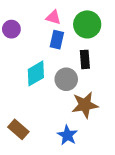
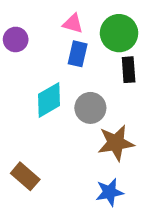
black rectangle: (85, 59) -> (129, 70), moved
blue star: (67, 135) -> (109, 192), moved, turned 30

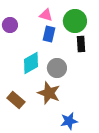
brown star: (116, 143) -> (49, 93), moved, turned 30
brown rectangle: (25, 176) -> (16, 100), moved

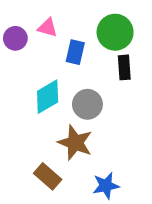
pink triangle: (46, 15) -> (48, 28), moved
brown rectangle: (16, 100) -> (48, 176), moved

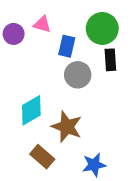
cyan diamond: (48, 97) -> (31, 110), moved
gray circle: (87, 104) -> (78, 75), moved

